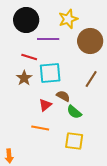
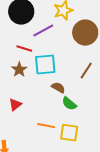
purple line: (48, 39) -> (43, 31), turned -30
red triangle: (45, 105) -> (15, 105), moved
orange line: (40, 128) -> (46, 126), moved

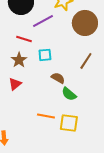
cyan square: (45, 65) -> (45, 55), size x0.6
red triangle: (15, 105) -> (15, 84), moved

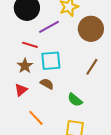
cyan square: (45, 55) -> (51, 61), size x1.5
brown semicircle: (58, 78) -> (47, 84), moved
orange line: (46, 116) -> (36, 118), moved, turned 36

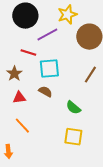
brown star: (25, 66) -> (14, 74), moved
red triangle: (21, 90) -> (19, 98), turned 32
orange line: (36, 118) -> (22, 126), moved

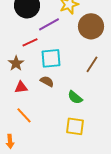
red line: (28, 53) -> (30, 42), turned -42

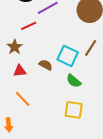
cyan square: (51, 58) -> (68, 56), moved, turned 30

